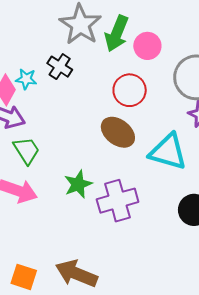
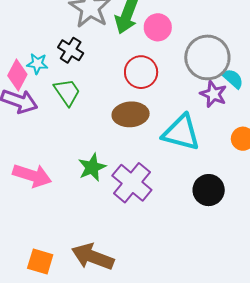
brown ellipse: (118, 132) -> (131, 114), turned -40
green trapezoid: (26, 150) -> (67, 92), moved
purple cross: (118, 201) -> (132, 183), turned -33

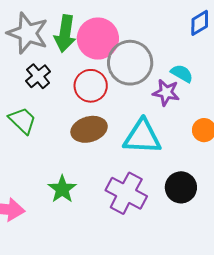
pink circle: (158, 27) -> (98, 39), size x1.5
black cross: (71, 50) -> (38, 76), moved, turned 30
gray circle: (207, 57) -> (130, 63), moved
purple cross: (132, 183) -> (126, 193), moved

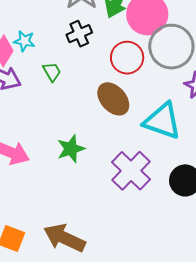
green trapezoid: (22, 120) -> (52, 72), size x0.7
brown ellipse: (89, 129) -> (113, 99), turned 48

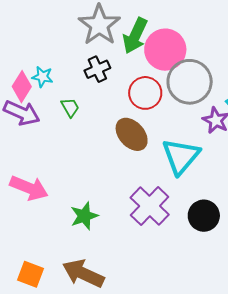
cyan triangle: (162, 121) -> (181, 156), turned 51
green star: (71, 149) -> (84, 216), moved

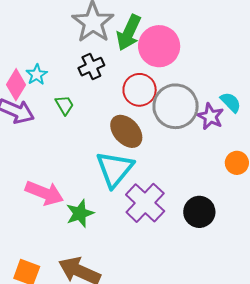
cyan star: (43, 77) -> (37, 75), turned 30
gray circle: (190, 82) -> (176, 106), moved
cyan triangle: (181, 156) -> (115, 169), moved
pink arrow: (29, 188) -> (44, 193), moved

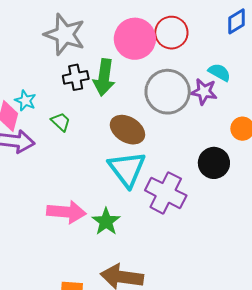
green arrow: (129, 33) -> (104, 77), moved
black cross: (91, 67) -> (76, 77), turned 30
red circle: (140, 90) -> (171, 33), moved
black circle: (199, 212) -> (214, 163), moved

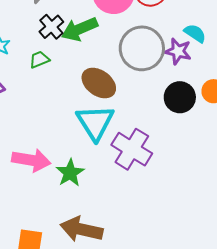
black cross: (76, 77) -> (51, 27), turned -35
green arrow: (104, 77) -> (80, 29), turned 54
green trapezoid: (61, 122) -> (39, 60), moved, turned -70
black circle: (214, 163) -> (180, 97), moved

